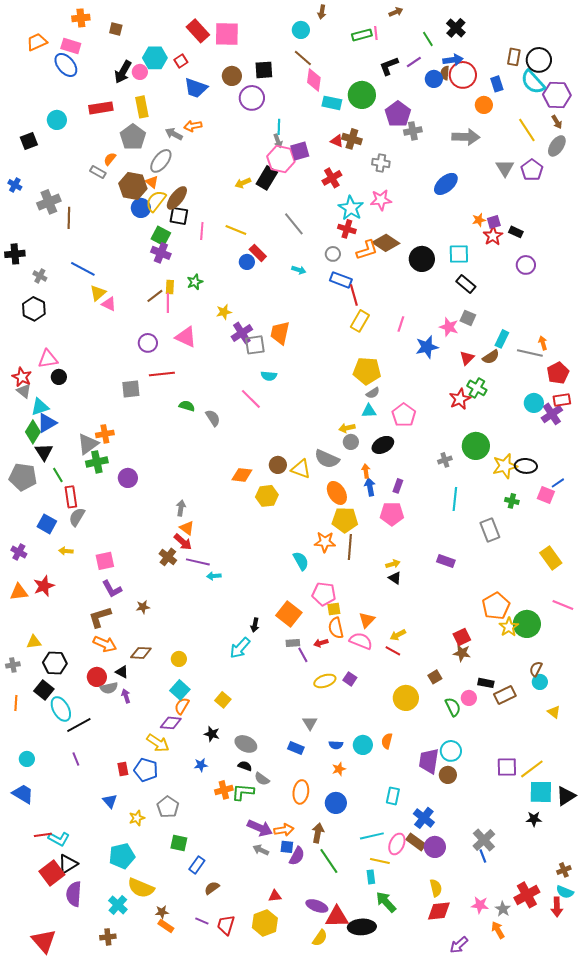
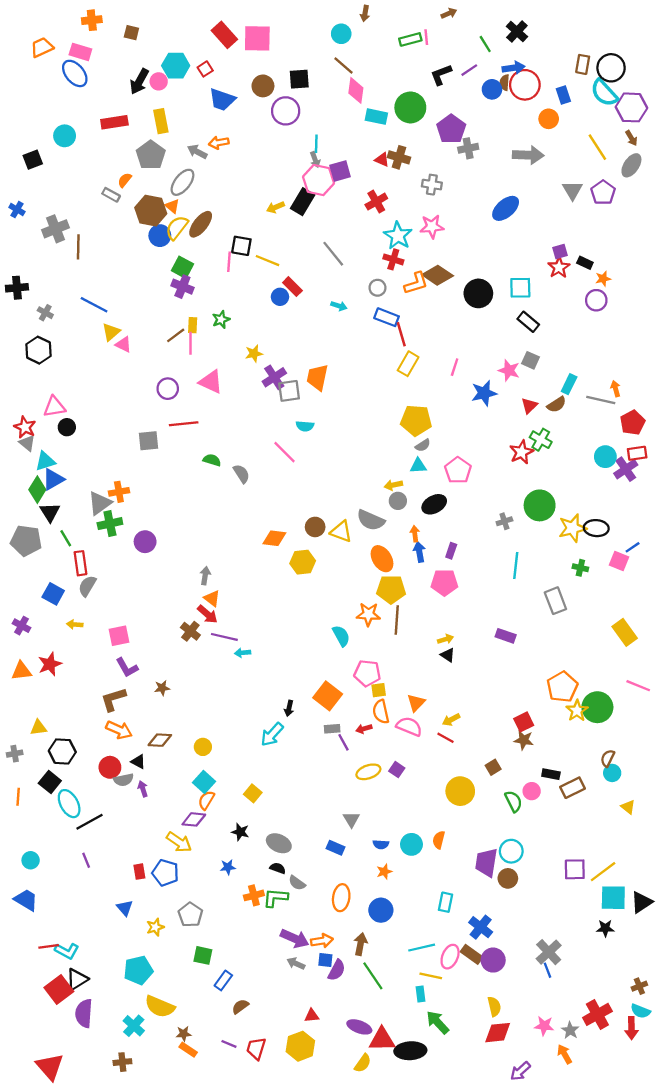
black square: (179, 216) -> (241, 246), moved
orange star: (479, 220) -> (603, 279), moved

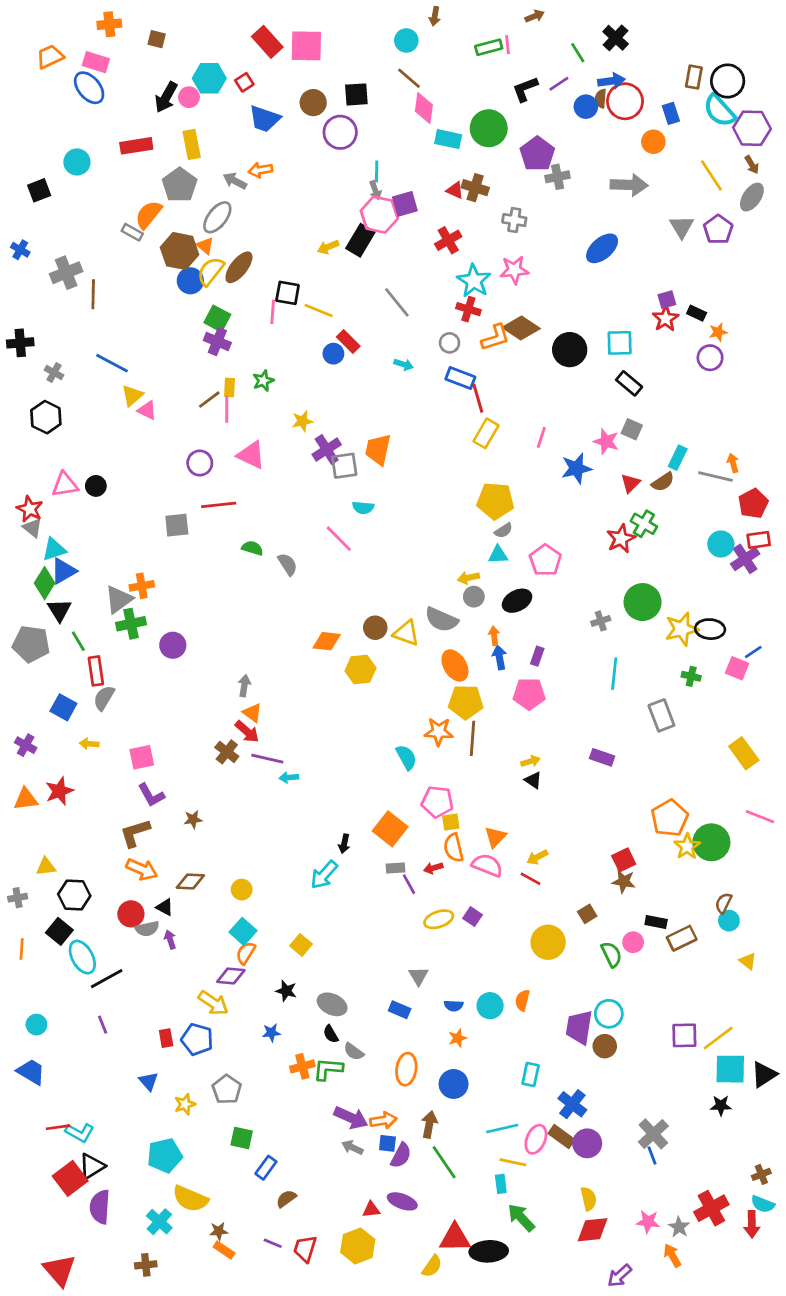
orange semicircle: (125, 180) -> (148, 215), size x1.6
black circle: (67, 427) -> (96, 486), moved
black semicircle: (278, 868) -> (331, 1034), turned -140
purple ellipse: (359, 1027) -> (402, 1201), moved

